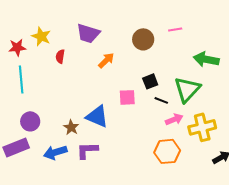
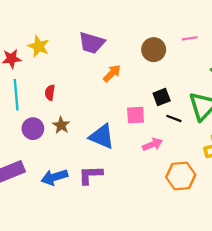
red semicircle: (60, 56) -> (50, 93), moved
pink arrow: (174, 119) -> (153, 144), moved
purple circle: (30, 121) -> (33, 129), moved
brown star: (71, 127) -> (61, 125), moved

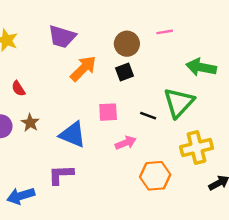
orange arrow: (112, 73) -> (83, 68), size x1.4
red semicircle: (50, 93) -> (18, 89), turned -42
black square: (162, 97) -> (125, 72), moved
blue arrow: (54, 177) -> (21, 196), moved

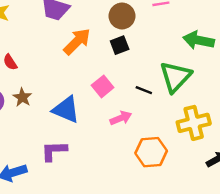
pink square: (108, 112) -> (103, 86), turned -36

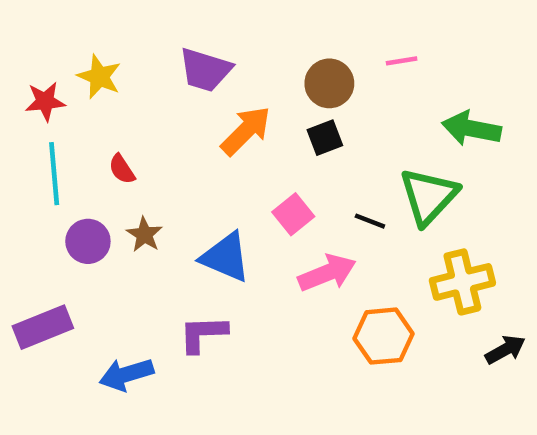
pink arrow: (121, 118) -> (327, 273), size x1.4

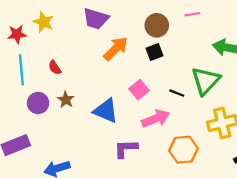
purple L-shape: (203, 334) -> (126, 149), moved

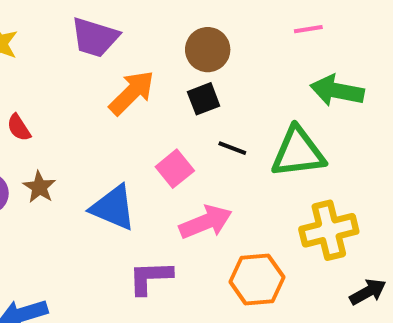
pink line: (192, 14) -> (308, 29), moved
green triangle: (206, 81) -> (298, 152), turned 40
black line: (177, 93) -> (232, 148), moved

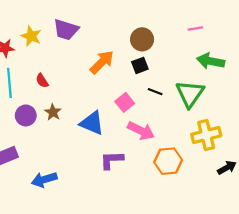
purple trapezoid: (95, 37) -> (66, 30), moved
green triangle: (298, 152) -> (190, 94), turned -48
pink arrow: (206, 222) -> (141, 131), turned 48

